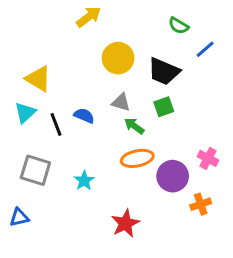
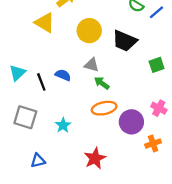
blue line: (205, 49) -> (157, 12), moved
yellow triangle: (38, 79) -> (45, 23), moved
green square: (164, 107) -> (157, 65), moved
blue triangle: (19, 217) -> (38, 161), moved

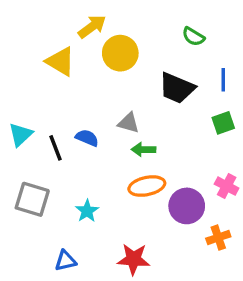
blue line: (157, 12) -> (223, 80), moved, turned -49
yellow circle: (89, 31) -> (120, 53), moved
green arrow: (102, 83) -> (144, 149), turned -35
red star: (95, 158) -> (134, 259), turned 30
blue triangle: (38, 161) -> (65, 261), moved

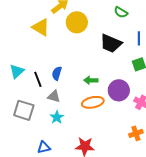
gray triangle: (129, 123) -> (54, 96), moved
blue semicircle: (87, 138) -> (57, 73), turned -96
purple circle: (187, 206) -> (119, 90), moved

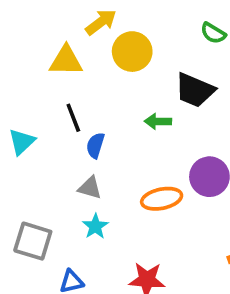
yellow triangle: (41, 27) -> (66, 61), turned -30
black line: (38, 79) -> (73, 118), moved
green arrow: (91, 80) -> (158, 121), moved
gray square: (24, 110) -> (33, 241), moved

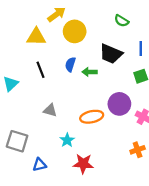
blue semicircle: (95, 145) -> (70, 64), moved
cyan star: (95, 226) -> (67, 140), moved

